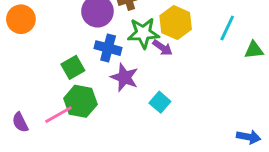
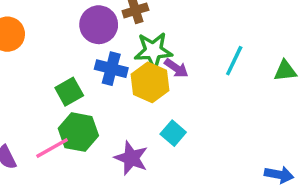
yellow hexagon: (176, 23) -> (150, 82), moved
cyan line: (227, 28) -> (234, 61), moved
purple star: (124, 77) -> (131, 158), moved

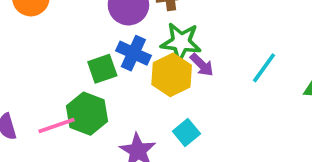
green square: (69, 92) -> (102, 69), moved

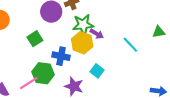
blue cross: (133, 53) -> (61, 56), moved
cyan line: (264, 68) -> (130, 45), moved, turned -66
green square: (102, 69) -> (35, 39), moved

